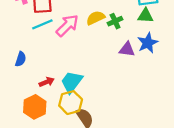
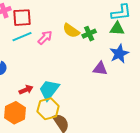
yellow semicircle: (96, 18) -> (71, 31), turned -120
pink arrow: (67, 25) -> (45, 38), size x0.7
purple triangle: (127, 49) -> (100, 69), moved

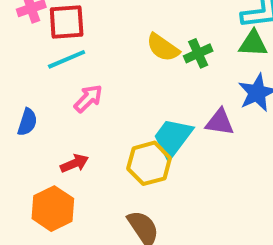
pink arrow: (45, 38) -> (88, 99), moved
cyan trapezoid: (49, 90) -> (173, 138), moved
yellow hexagon: (48, 109) -> (149, 163), moved

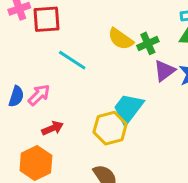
cyan line: (67, 59) -> (72, 60), moved, turned 56
pink arrow: (88, 99) -> (39, 95), moved
purple triangle: (220, 122) -> (164, 71), moved, turned -45

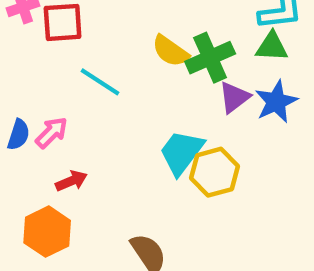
green cross: (148, 43) -> (210, 58), size x1.5
yellow hexagon: (110, 128) -> (214, 172), moved

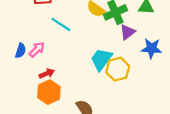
blue star: (276, 102) -> (152, 48), moved, turned 30
orange hexagon: (47, 232) -> (49, 92), moved

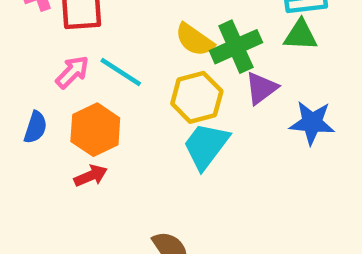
pink arrow: (37, 50) -> (72, 72), moved
yellow hexagon: (118, 69) -> (197, 97), moved
orange hexagon: (49, 92) -> (95, 130), moved

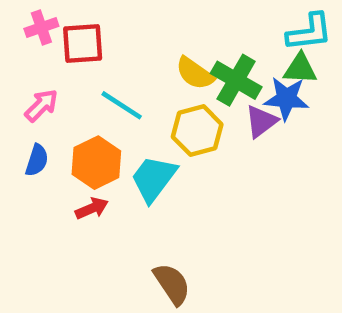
green cross: (236, 47) -> (236, 80), turned -36
pink arrow: (72, 72) -> (41, 105), moved
blue star: (312, 123) -> (286, 98), moved
cyan trapezoid: (206, 146) -> (154, 179), moved

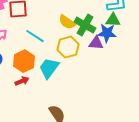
purple triangle: (261, 121) -> (96, 43), turned 42

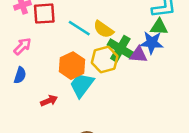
green cross: (85, 25) -> (120, 49), moved
cyan line: (35, 36) -> (79, 28), moved
orange hexagon: (24, 61) -> (72, 66), moved

